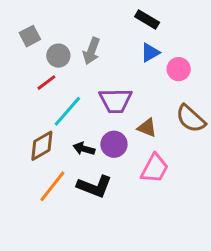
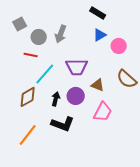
red line: (46, 83) -> (31, 55), turned 48
black arrow: (84, 149) -> (56, 99), turned 88
orange line: (52, 186) -> (28, 135), moved

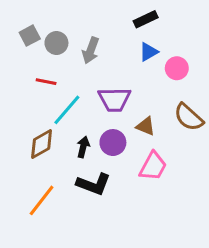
black rectangle: (98, 13) -> (146, 19), turned -56
gray circle: (39, 37) -> (56, 43), moved

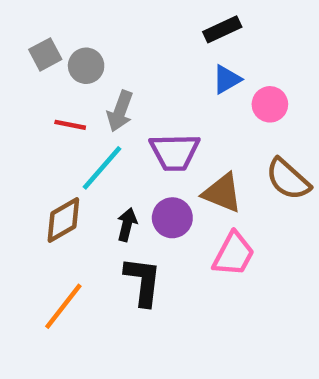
gray arrow: (91, 50) -> (120, 111), moved
brown triangle: (146, 126) -> (222, 193), size x1.4
black L-shape: (94, 184) -> (143, 281), turned -104

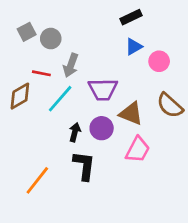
brown diamond: (63, 220) -> (20, 96), moved

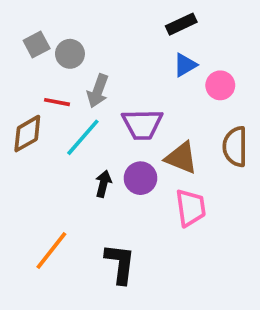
brown semicircle: (170, 105) -> (235, 147), turned 48
pink trapezoid: (138, 150) -> (191, 208), turned -36
black L-shape: (84, 166) -> (120, 264), moved

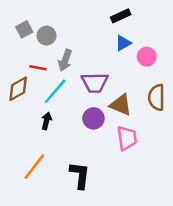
black arrow: (103, 184) -> (47, 121), moved

